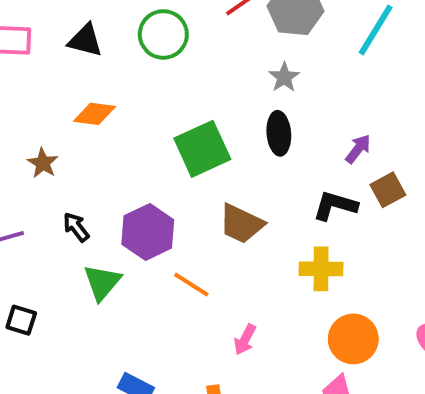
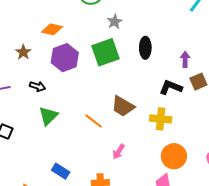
gray star: (284, 77) -> (115, 22), moved
purple arrow: (358, 149) -> (185, 59), turned -42
brown trapezoid: (241, 224) -> (123, 106), moved
black arrow: (76, 227) -> (37, 86), turned 140
purple hexagon: (148, 232) -> (65, 58), moved

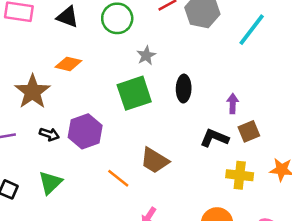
brown star: (23, 52) -> (33, 92), size x1.8
purple hexagon: (65, 58) -> (85, 131), moved
green triangle: (48, 116) -> (50, 183), moved
yellow cross: (161, 119) -> (240, 175), moved

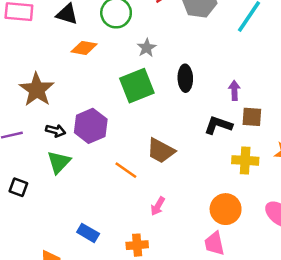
orange diamond: (68, 64) -> (84, 48), moved
brown square: (249, 131) -> (252, 117), turned 30
green triangle: (50, 183) -> (59, 162), moved

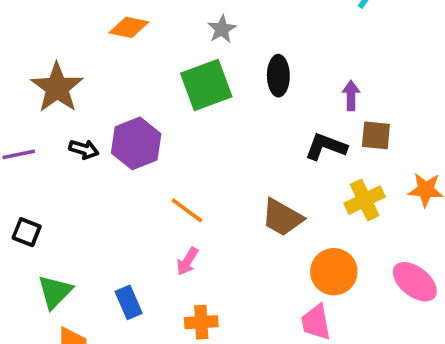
brown trapezoid: (161, 151) -> (282, 217), moved
yellow cross: (245, 160) -> (365, 200), turned -30
green triangle: (59, 162) -> (55, 292), moved
pink arrow: (158, 206) -> (187, 261), moved
blue rectangle: (88, 233) -> (129, 302), turned 35

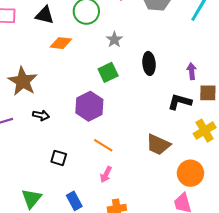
green square: (206, 85) -> (108, 72), size x0.7
purple hexagon: (136, 143) -> (89, 106), moved
black square: (27, 232) -> (59, 158), moved

